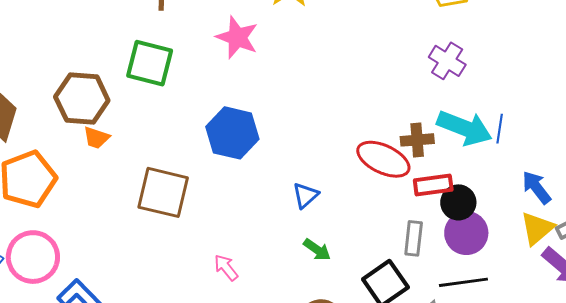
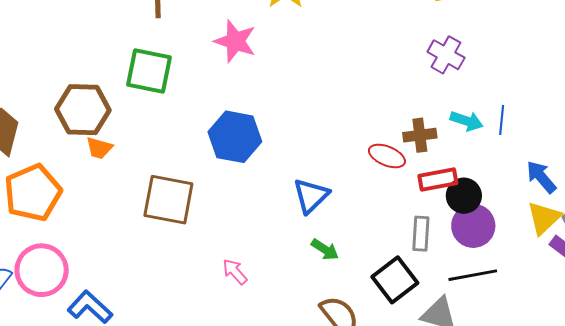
cyan arrow: (465, 128) -> (467, 121), size x0.6
red ellipse: (383, 159) -> (387, 156), size x0.7
blue triangle: (306, 195) -> (311, 196), size x1.4

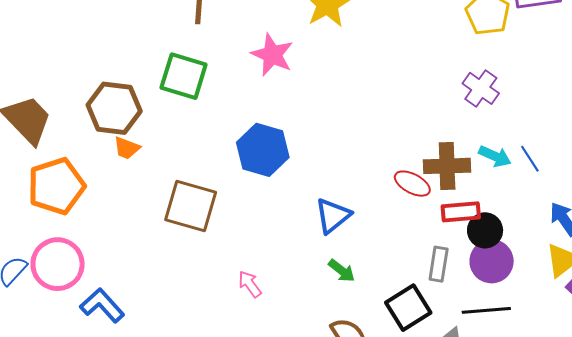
blue line: (502, 120) -> (530, 159), turned -44
brown cross: (420, 135) -> (447, 166), size x1.4

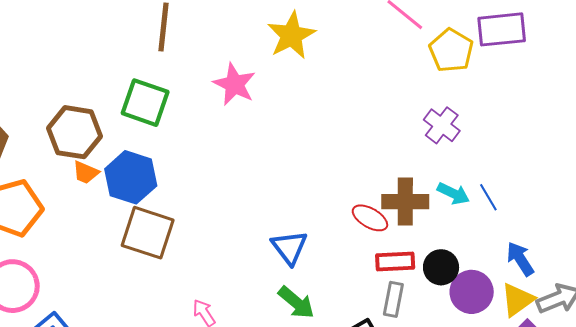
blue hexagon: (263, 150) -> (131, 177), moved
red rectangle: (461, 212) -> (395, 261), moved
blue triangle: (333, 216) -> (289, 247), turned -30
purple circle: (492, 261) -> (472, 292), moved
green arrow: (342, 271) -> (296, 303), size x1.4

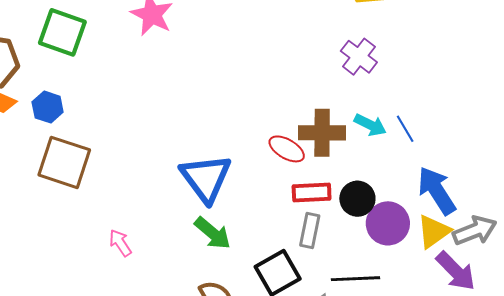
blue hexagon: (131, 177) -> (48, 107), size x0.6
blue triangle: (289, 247) -> (206, 178), size x1.4
blue arrow: (520, 259) -> (437, 191), size x1.4

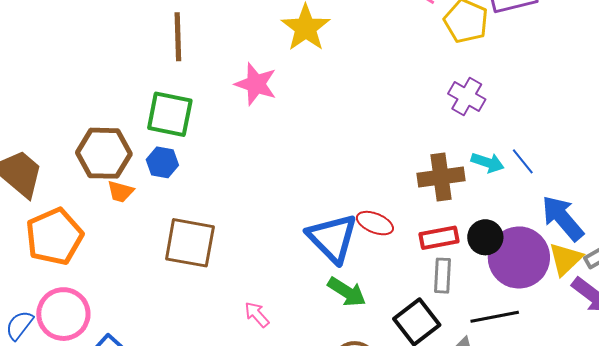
blue hexagon: (48, 107) -> (162, 162), moved
red ellipse: (287, 149) -> (375, 223), moved
purple circle: (388, 223) -> (519, 257), size x1.4

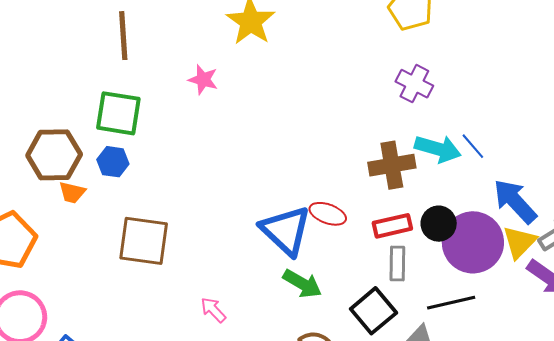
pink star: (256, 84) -> (203, 80), size x0.7
cyan arrow: (488, 162) -> (438, 149), size x1.4

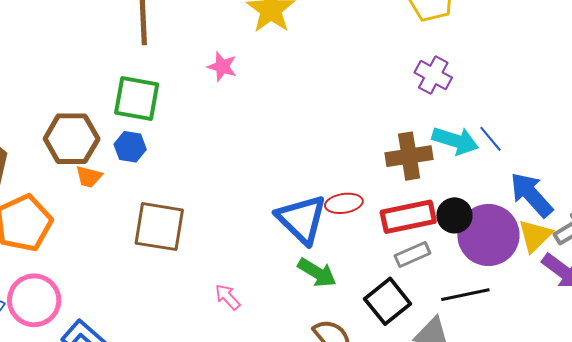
red ellipse: (328, 214) -> (344, 203), turned -30
red rectangle: (392, 226) -> (408, 217), size x1.4
gray rectangle: (397, 263) -> (412, 255), turned 64

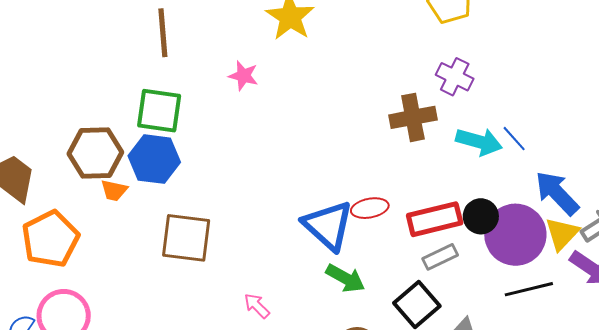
blue hexagon: (130, 147) -> (154, 159), size x1.6
brown cross: (409, 156) -> (413, 117), moved
black line: (465, 295) -> (529, 289), moved

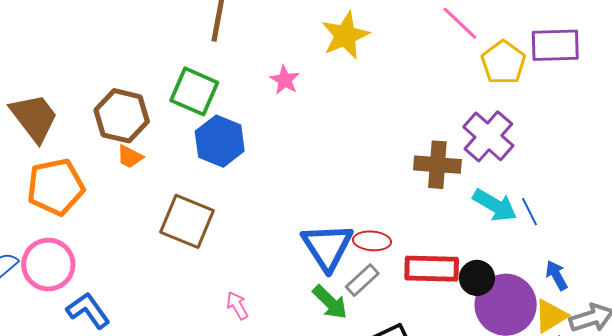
purple cross: (455, 77) -> (488, 136), size x1.4
blue hexagon: (154, 159) -> (220, 141), moved
blue arrow: (557, 193) -> (557, 275), size x0.6
gray rectangle: (440, 257) -> (362, 280), moved, turned -32

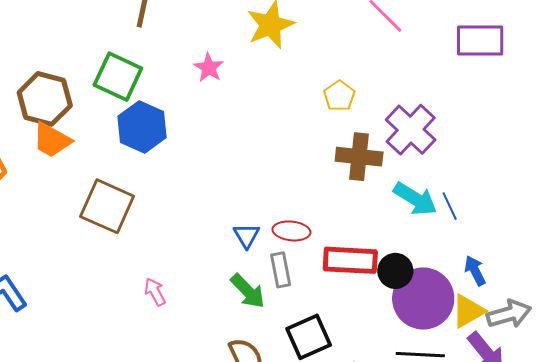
yellow pentagon: (503, 62) -> (339, 96), moved, size x0.7
orange trapezoid: (130, 157) -> (52, 140), size x1.5
blue triangle: (327, 247) -> (247, 236), size x0.5
gray rectangle: (362, 280) -> (281, 270), turned -60

